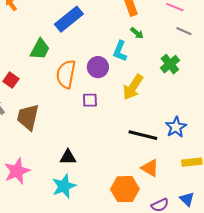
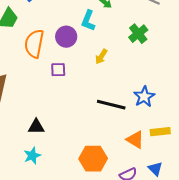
yellow arrow: (133, 87) -> (101, 57), size x0.6
orange triangle: (150, 168) -> (135, 140), moved
cyan star: (64, 186) -> (32, 156), size x0.7

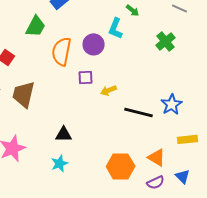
yellow arrow: (101, 57) -> (109, 90), moved, turned 35
orange triangle: (135, 140) -> (157, 157), moved

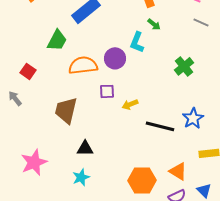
green cross: (166, 41) -> (184, 66), moved
orange semicircle: (62, 51) -> (83, 65), turned 72
brown trapezoid: (24, 94) -> (66, 110), moved

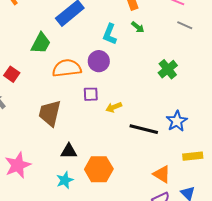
cyan L-shape: (137, 42) -> (110, 34), moved
orange hexagon: (142, 180) -> (99, 169), moved

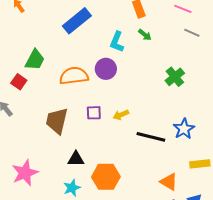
green trapezoid: (41, 43) -> (35, 60), moved
purple square: (91, 94) -> (94, 113), moved

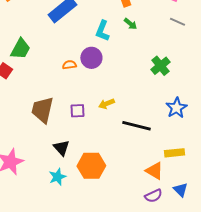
orange semicircle: (74, 76) -> (69, 65), moved, size x0.5
purple square: (94, 113) -> (77, 111), moved
blue star: (184, 129) -> (176, 108), moved
black triangle: (76, 159) -> (61, 148), turned 48
yellow rectangle: (200, 164) -> (174, 153), moved

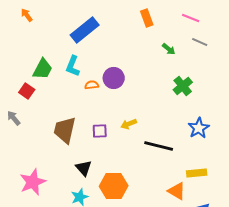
green arrow: (130, 24) -> (169, 49), moved
cyan L-shape: (102, 31) -> (73, 66), moved

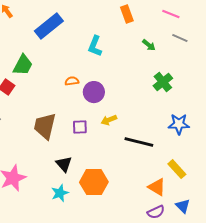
blue rectangle: (85, 30) -> (49, 26), moved
cyan L-shape: (73, 66) -> (95, 46), moved
purple circle: (114, 78) -> (94, 92), moved
blue star: (199, 128) -> (179, 124), turned 30
yellow rectangle: (197, 173) -> (177, 169), turned 54

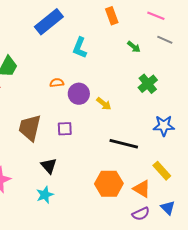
blue rectangle: (49, 26) -> (49, 22), moved
yellow arrow: (109, 120) -> (104, 104), moved, turned -119
orange hexagon: (94, 182) -> (109, 184), moved

